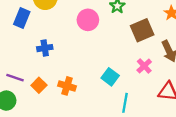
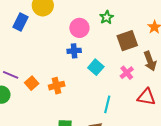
blue cross: (45, 48) -> (74, 51), moved
cyan square: (110, 77) -> (96, 67), moved
orange cross: (67, 86) -> (57, 86), turned -35

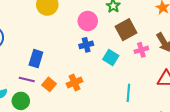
blue rectangle: (21, 22) -> (36, 59), moved
brown square: (127, 41) -> (126, 30), moved
pink cross: (127, 73) -> (141, 50), moved, turned 32

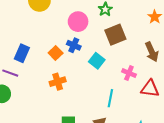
blue cross: (86, 45) -> (74, 45), turned 32
pink cross: (141, 50) -> (129, 73), moved, turned 32
orange square: (49, 84) -> (56, 53), moved

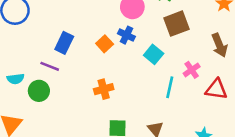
pink cross: (129, 73) -> (192, 70), turned 32
orange cross: (58, 82) -> (104, 89), moved
cyan line: (110, 98) -> (170, 87), moved

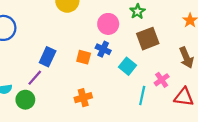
orange square: (105, 44) -> (84, 57), turned -32
purple line: (50, 66) -> (35, 78), turned -70

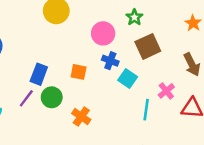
blue cross: (103, 49) -> (110, 61), moved
orange cross: (83, 98) -> (81, 117), turned -35
green circle: (25, 100) -> (52, 97), moved

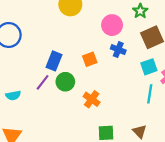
orange square: (79, 72) -> (90, 59), turned -32
cyan square: (128, 79) -> (149, 67), moved, turned 35

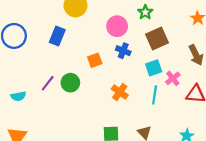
blue rectangle: (54, 61) -> (57, 36), moved
orange cross: (92, 99) -> (120, 92), moved

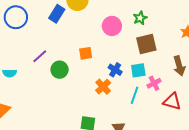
blue rectangle: (57, 36) -> (57, 14), moved
blue cross: (123, 51) -> (115, 70), moved
purple line: (48, 83) -> (40, 56), moved

